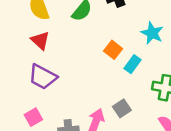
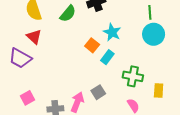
cyan star: (152, 33) -> (112, 32), moved
purple trapezoid: (43, 77) -> (20, 58), moved

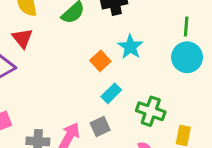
cyan rectangle: (107, 57) -> (111, 93), moved

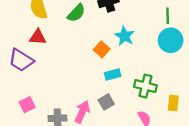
red triangle: (22, 38) -> (38, 37), turned -42
cyan rectangle: (111, 93) -> (113, 75), turned 35

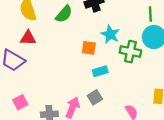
orange square: (102, 49) -> (89, 48), turned -32
green cross: (145, 86) -> (130, 52), moved

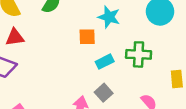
green cross: (130, 52) -> (139, 54), moved

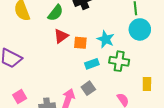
cyan star: (109, 17) -> (106, 39), moved
red triangle: (15, 37) -> (61, 36), moved, turned -35

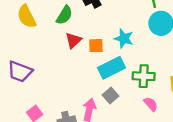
green cross: (119, 61) -> (144, 76), moved
cyan rectangle: (92, 64) -> (111, 68), size x1.6

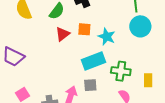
orange square: (96, 46) -> (84, 29), moved
gray square: (110, 95) -> (90, 85), turned 32

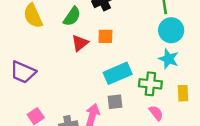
cyan star: (107, 37) -> (169, 59), moved

